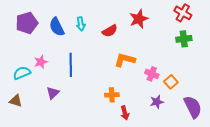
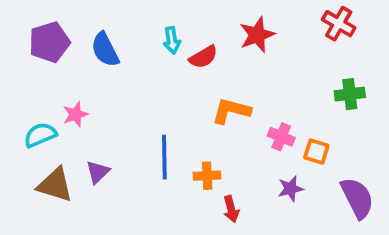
cyan arrow: (81, 24) -> (172, 40), moved
green cross: (184, 39) -> (350, 94), moved
blue line: (71, 65) -> (164, 157), moved
orange square: (171, 82) -> (316, 152), turned -32
brown triangle: (16, 101) -> (55, 185), moved, size x1.5

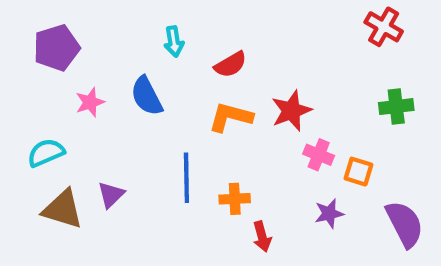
red star: (257, 35) -> (291, 111), moved
cyan arrow: (172, 40) -> (174, 41), moved
blue semicircle: (105, 50) -> (147, 96), moved
orange L-shape: (231, 111) -> (231, 117), moved
pink star: (75, 114) -> (90, 102), moved

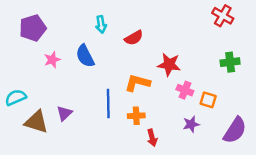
red star: (291, 111) -> (169, 65), turned 30
orange L-shape: (231, 117) -> (137, 83), moved
cyan semicircle: (46, 153) -> (16, 97), moved
purple semicircle: (405, 224) -> (235, 130), turned 60

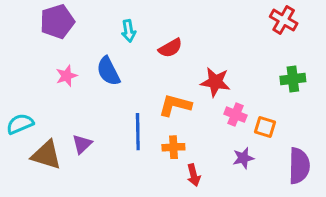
purple pentagon: (33, 28) -> (57, 22), moved
purple semicircle: (235, 130) -> (299, 166), turned -32

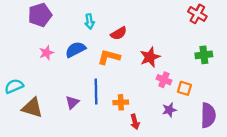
blue semicircle: (108, 71) -> (76, 49), turned 90
red star: (215, 82) -> (150, 57), turned -30
orange L-shape: (175, 105) -> (109, 57), moved
purple triangle: (82, 144) -> (72, 102), moved

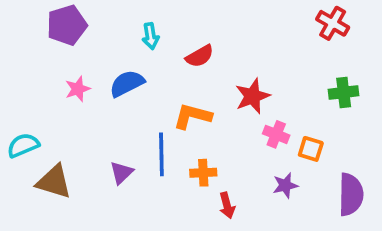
orange L-shape: (109, 57) -> (192, 116), moved

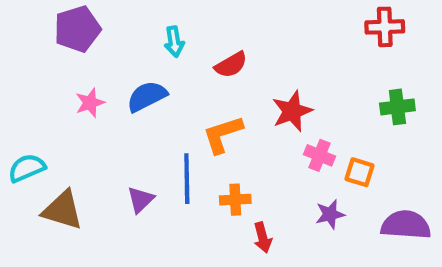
red cross: (333, 23) -> (385, 27), turned -32
orange L-shape: (192, 116) -> (223, 134), turned -33
purple semicircle: (351, 194) -> (406, 225), turned -87

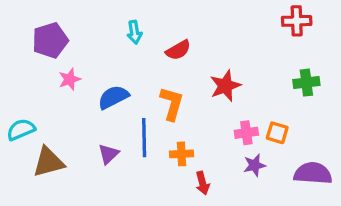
purple pentagon: (77, 29) -> (50, 40), moved
blue semicircle: (147, 96) -> (113, 97), moved
orange L-shape: (223, 134) -> (172, 104), turned 124
pink cross: (319, 155) -> (246, 133), moved, turned -30
brown triangle: (63, 210) -> (48, 162), turned -32

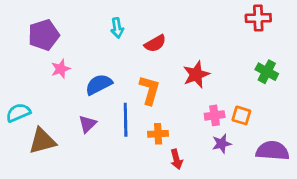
green cross: (306, 83) -> (267, 72), turned 35
purple triangle: (108, 154) -> (87, 124), moved

